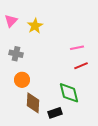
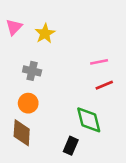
gray cross: (16, 54) -> (32, 71), moved
brown diamond: (33, 103) -> (22, 133), moved
black rectangle: (55, 113) -> (71, 146), turned -48

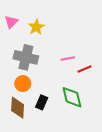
pink line: (99, 62) -> (68, 58), moved
gray cross: (32, 71) -> (26, 57), size x1.6
black rectangle: (71, 146) -> (42, 102), moved

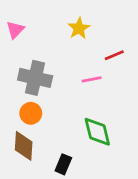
yellow star: (36, 27) -> (79, 28), moved
red line: (84, 69) -> (114, 55), moved
black rectangle: (42, 102) -> (63, 164), moved

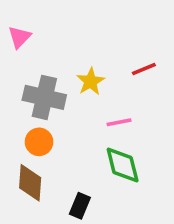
yellow star: (79, 28) -> (91, 81), moved
pink line: (92, 79) -> (119, 122), moved

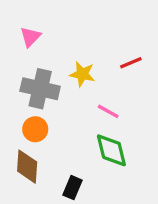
pink triangle: (19, 37) -> (30, 37), moved
yellow star: (91, 81) -> (82, 74), turned -30
pink line: (119, 122) -> (108, 111), turned 40

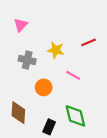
gray cross: (40, 89) -> (27, 60), size x0.7
orange circle: (35, 129) -> (44, 87), moved
green diamond: (111, 150) -> (75, 116), moved

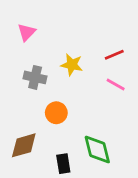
pink line: (73, 75) -> (116, 84), moved
brown diamond: (18, 113) -> (24, 145), turned 70
black rectangle: (49, 127) -> (63, 164), turned -32

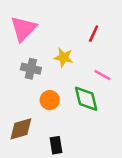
pink triangle: (27, 32) -> (23, 29), size x1.6
red line: (114, 55) -> (94, 34), moved, turned -42
green diamond: (97, 150) -> (86, 99), moved

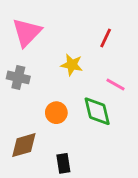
gray cross: (31, 69) -> (18, 77), moved

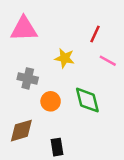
pink triangle: (27, 32) -> (24, 29), turned 44
gray cross: (18, 77) -> (28, 78), moved
pink line: (115, 84) -> (108, 61), moved

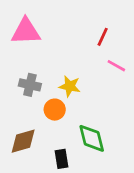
yellow star: (65, 58) -> (70, 86), moved
green diamond: (87, 100) -> (92, 138), moved

